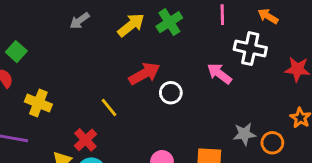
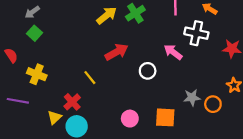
gray arrow: (80, 21) -> (32, 12), moved
green square: (16, 52) -> (34, 33), moved
white circle: (171, 93) -> (148, 71), moved

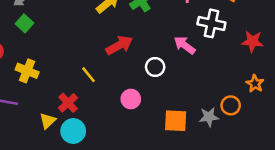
gray star: (192, 97) -> (209, 117), moved
pink circle: (130, 119) -> (131, 99), moved

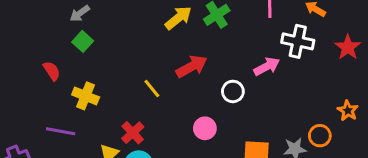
red star: (252, 41) -> (348, 47), moved, turned 30
pink arrow: (185, 45) -> (267, 66), turned 115
yellow line: (89, 75) -> (152, 89), moved

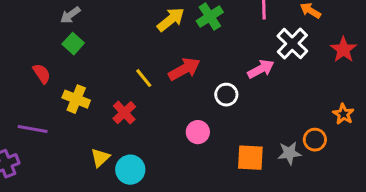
white cross: (298, 41) -> (292, 44), turned 32
yellow line: (152, 89) -> (144, 78), moved
purple line: (61, 131) -> (33, 129), moved
red cross: (133, 133) -> (124, 113), moved

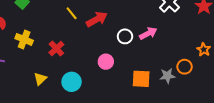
pink arrow: (261, 69) -> (148, 33), moved
yellow line: (144, 78) -> (72, 13), moved
cyan circle: (130, 170) -> (72, 82), moved

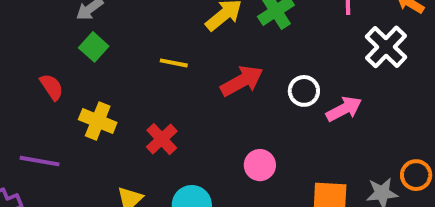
yellow line: (72, 13) -> (174, 63), moved, turned -40
white circle: (125, 36) -> (304, 91), moved

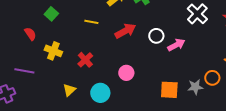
pink circle: (260, 165) -> (126, 73), moved

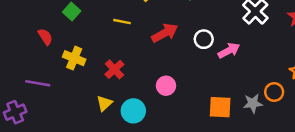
yellow triangle: (69, 90) -> (104, 103), moved

